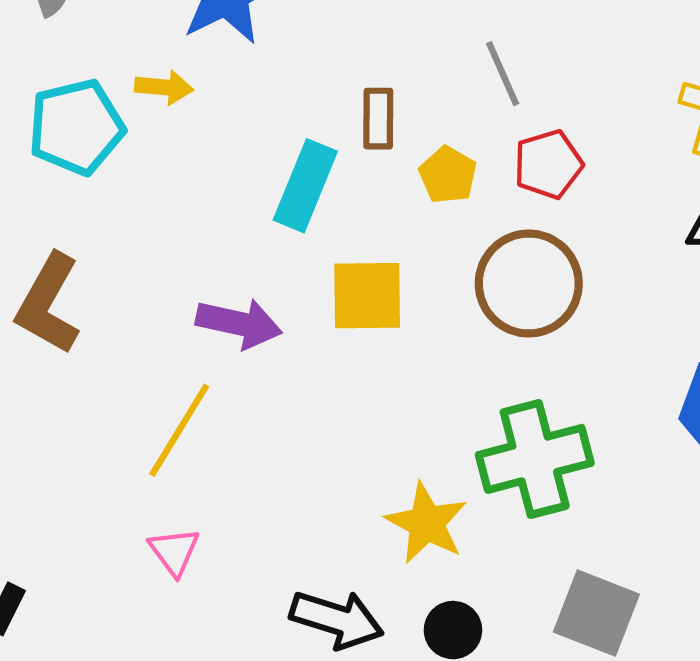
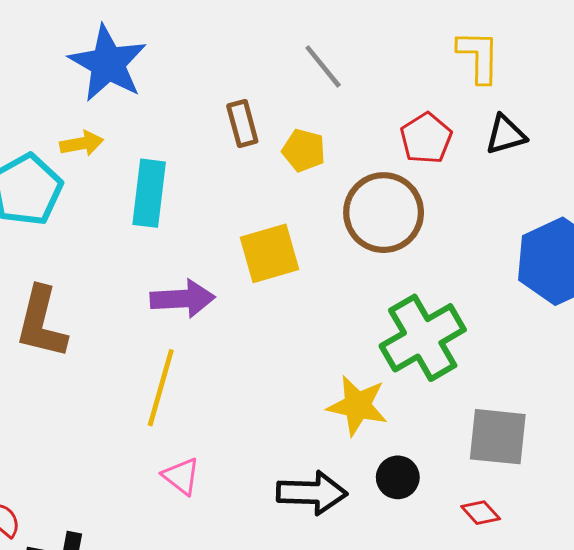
red pentagon: (548, 164) -> (426, 138), moved
cyan rectangle: (305, 186) -> (149, 193), moved

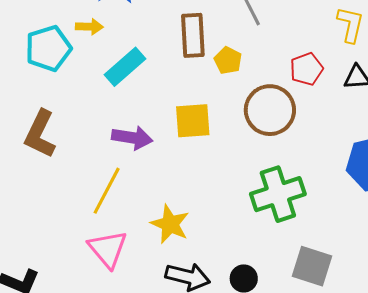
brown rectangle: (242, 124) -> (193, 35), size x1.5
cyan rectangle: (149, 193) -> (125, 67), turned 30
yellow star: (357, 406) -> (170, 224), moved
pink triangle: (181, 476) -> (108, 249), size x1.6

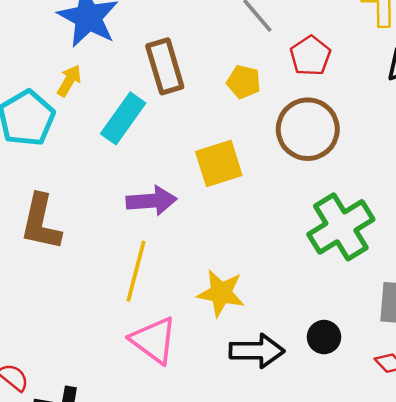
yellow arrow: (89, 27) -> (69, 81), turned -48
brown rectangle: (193, 35) -> (165, 66), moved
red pentagon: (306, 69) -> (310, 56), moved

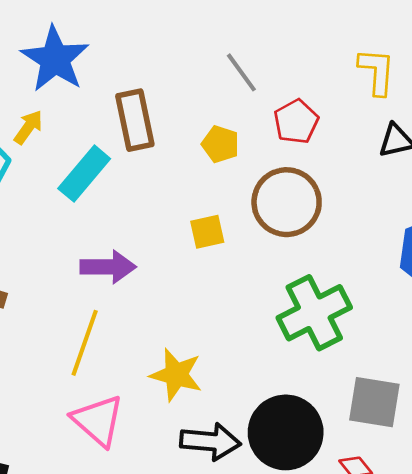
yellow square: (219, 164) -> (207, 232), moved, size x0.7
black circle: (324, 337) -> (286, 432), size x2.0

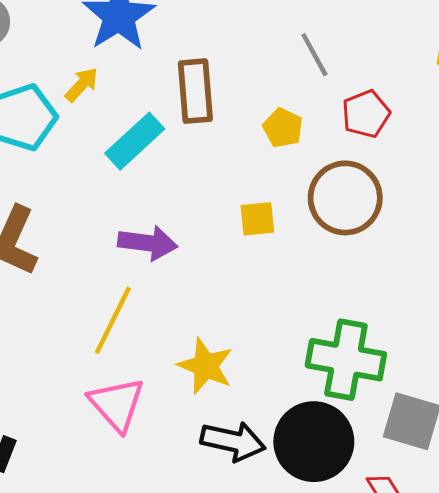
green cross: (314, 313) -> (346, 360), moved, turned 30

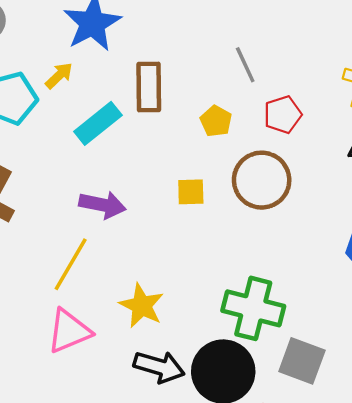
pink triangle: (117, 404) -> (69, 331), turned 45

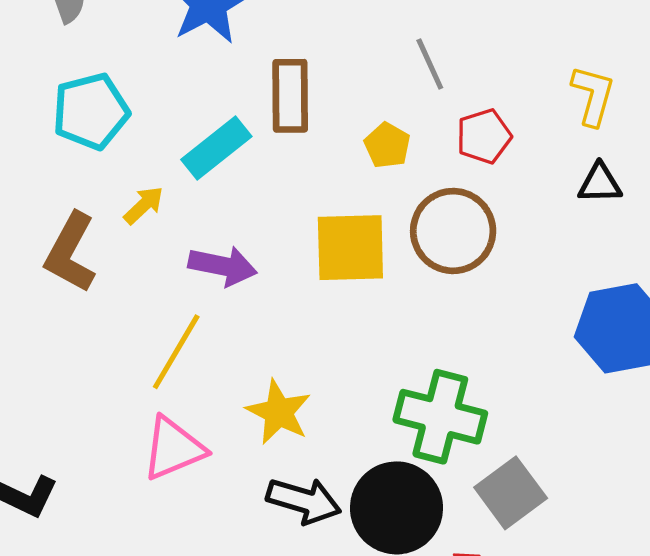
yellow arrow: (59, 76) -> (144, 205), moved
yellow square: (191, 192) -> (350, 248), size x1.8
gray square: (302, 361) -> (511, 493), turned 33

